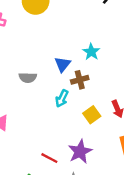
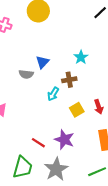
blue triangle: (63, 64) -> (42, 62), moved
purple star: (80, 152) -> (64, 140), turned -30

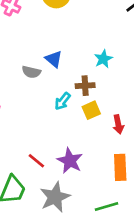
blue triangle: (42, 62) -> (54, 59), turned -40
yellow square: (77, 110) -> (91, 110), moved

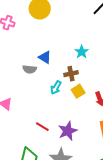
red line: (36, 161) -> (42, 127), moved
purple star: (70, 161) -> (68, 131), turned 30

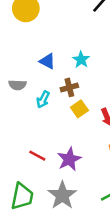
blue triangle: (45, 57) -> (47, 61), moved
cyan arrow: (56, 88) -> (43, 99), moved

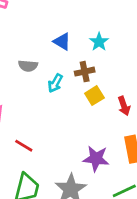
red line: (37, 156) -> (24, 146), moved
purple star: (69, 159) -> (96, 159), moved, turned 30

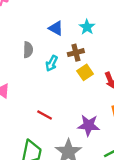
gray semicircle: (28, 66) -> (28, 50), turned -91
red line: (24, 146) -> (45, 115), moved

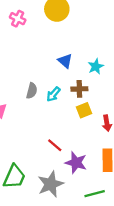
gray semicircle: (28, 50) -> (32, 91), moved
red line: (45, 115) -> (55, 145), moved

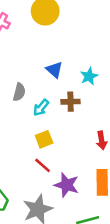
gray semicircle: (32, 91) -> (19, 92), moved
yellow square: (84, 110) -> (44, 139), moved

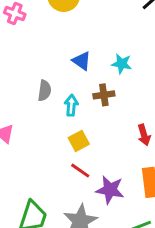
cyan star: (89, 76) -> (122, 64), turned -30
cyan arrow: (41, 108) -> (71, 105), turned 150

